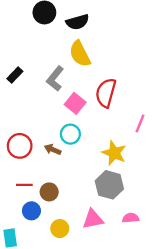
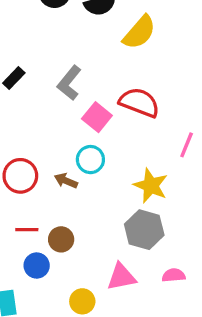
yellow semicircle: (80, 54) -> (139, 32), moved, turned -112
red semicircle: (106, 93) -> (139, 102), turned 96
yellow circle: (60, 229) -> (82, 301), moved

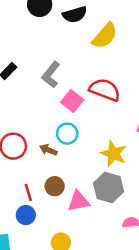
red line: (27, 230) -> (28, 192), moved, turned 72
brown circle: (61, 239) -> (55, 186), moved
pink triangle: (121, 277) -> (78, 201), moved

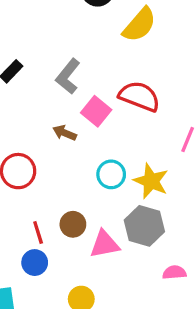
cyan circle: (67, 134) -> (111, 174), moved
brown arrow: (48, 150) -> (65, 133), moved

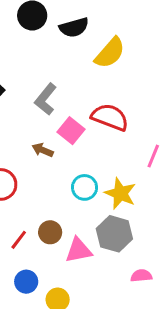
red line: (38, 233) -> (19, 240), turned 54
blue circle: (35, 263) -> (26, 282), moved

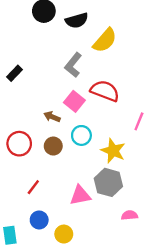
gray L-shape: (46, 99) -> (73, 65), moved
cyan circle: (85, 187) -> (81, 135), moved
brown circle: (50, 232) -> (53, 146), moved

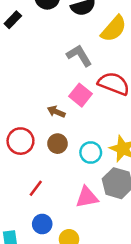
gray L-shape: (73, 65) -> (79, 56), turned 110
black rectangle: (14, 73) -> (13, 20), moved
cyan circle: (81, 135) -> (91, 153), moved

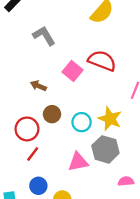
gray L-shape: (79, 56) -> (44, 36), moved
brown arrow: (56, 112) -> (38, 86), moved
red circle: (20, 141) -> (27, 129), moved

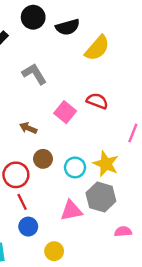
red semicircle: (102, 61) -> (97, 101), size x0.7
red line: (33, 154) -> (22, 202), turned -63
blue circle: (38, 186) -> (28, 227), moved

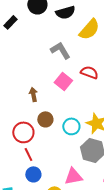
gray L-shape: (34, 74) -> (60, 50), moved
brown arrow: (28, 128) -> (33, 94), turned 56
pink triangle: (71, 211) -> (73, 176), moved

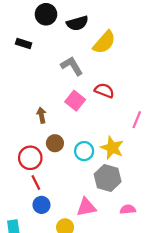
black rectangle: (10, 22) -> (24, 43), moved, turned 64

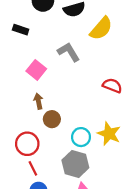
red semicircle: (104, 91) -> (112, 86), moved
pink square: (75, 101) -> (36, 70), moved
brown circle: (55, 143) -> (52, 119), moved
gray hexagon: (108, 178) -> (75, 164), moved

